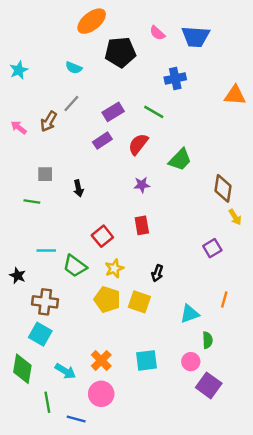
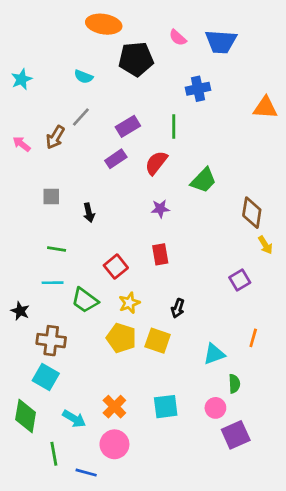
orange ellipse: (92, 21) -> (104, 24), turned 48
green line: (154, 112) -> (174, 126), turned 60
green line: (32, 202) -> (57, 249), moved
purple square: (209, 385) -> (236, 435), turned 30

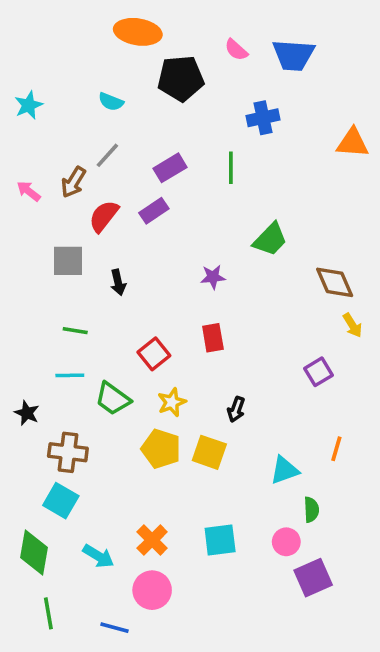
red semicircle: (156, 163) -> (104, 216), moved
gray square: (51, 196) -> (68, 261), size x1.4
brown diamond: (252, 213) -> (335, 282), turned -32
green line: (54, 454) -> (48, 613), moved

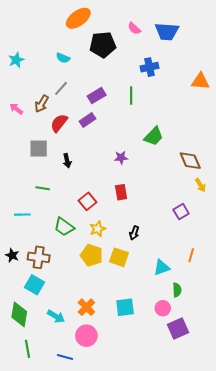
orange ellipse: (138, 32) -> (78, 18), turned -45
cyan line: (70, 375) -> (22, 215), moved
black star: (27, 413) -> (12, 255), moved

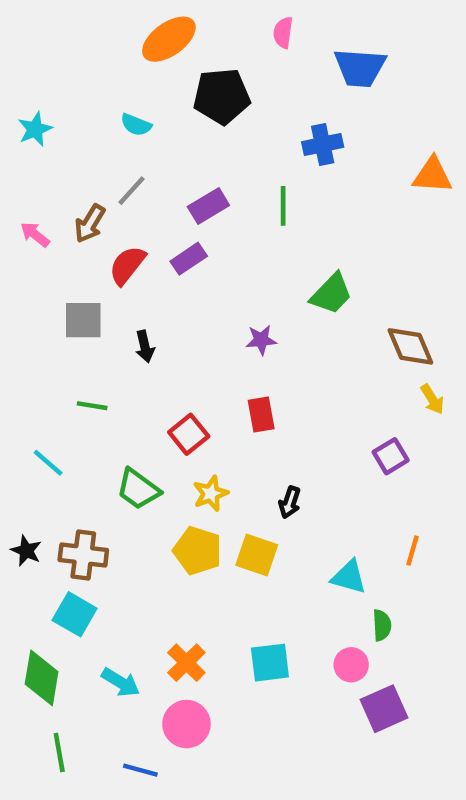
pink semicircle: (134, 28) -> (283, 33), moved, turned 56
cyan line: (22, 215) -> (48, 463), turned 42
cyan triangle: (162, 268) -> (349, 577), turned 36

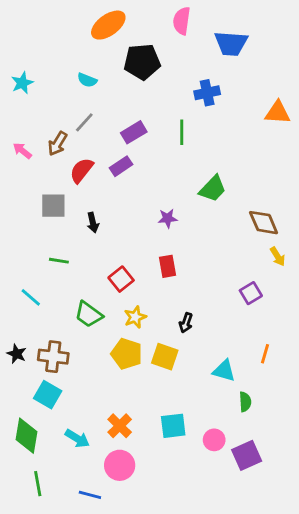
pink semicircle: (283, 33) -> (182, 21), size x1.4
pink circle: (351, 665) -> (214, 440), moved

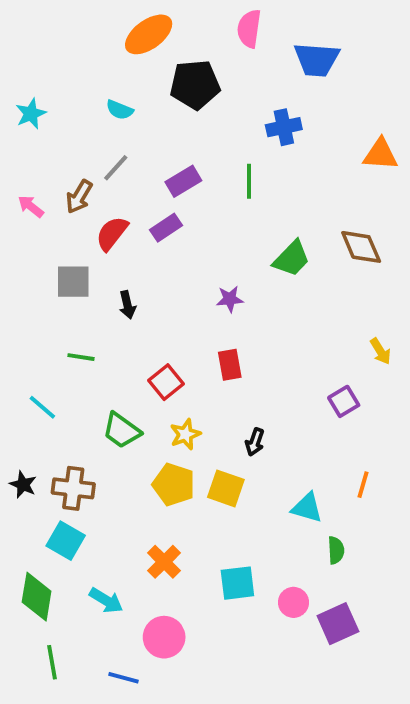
brown diamond: (264, 223) -> (361, 247), moved
orange cross: (120, 426) -> (164, 562), moved

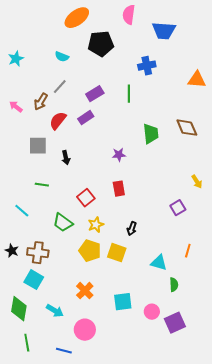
green trapezoid: (292, 259) -> (151, 134), turned -50

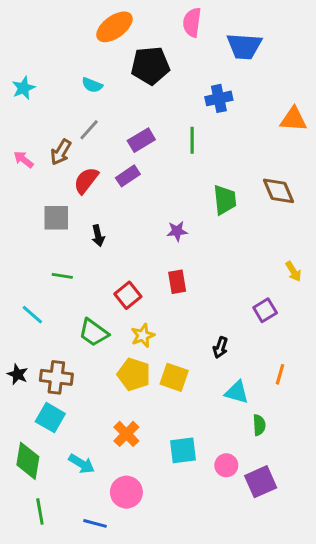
black arrow: (132, 229) -> (220, 347), moved

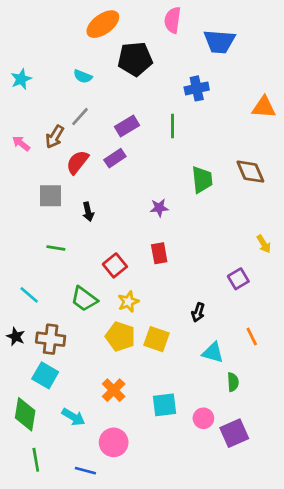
cyan line: (32, 315) -> (29, 295), moved
orange line: (280, 374) -> (252, 336), turned -42

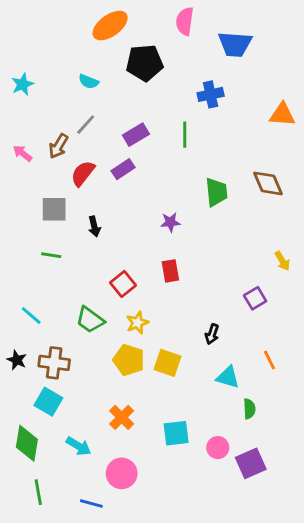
green line: (56, 248) -> (51, 255), moved

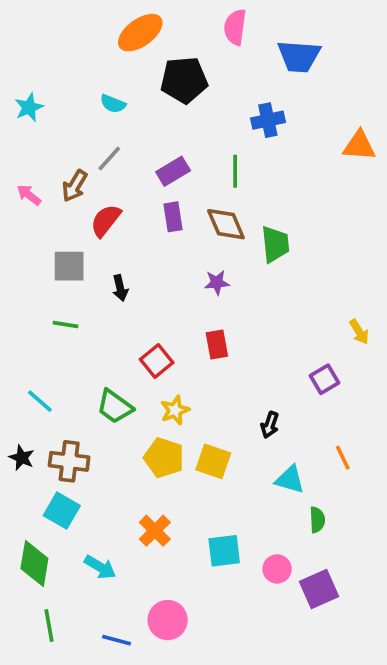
purple rectangle: (123, 169) -> (173, 217), moved, turned -65
brown diamond: (268, 183) -> (226, 224), moved
pink circle: (122, 473) -> (168, 620), moved

